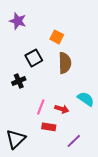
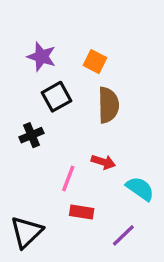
purple star: (18, 21) -> (41, 57), moved
cyan semicircle: (86, 99) -> (140, 189), moved
red arrow: (62, 109) -> (103, 162), moved

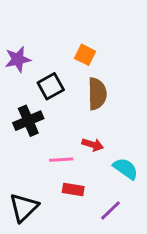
purple star: (41, 57) -> (18, 59), moved, turned -30
black cross: (31, 135) -> (28, 121), size x1.4
pink line: (68, 179) -> (61, 160), turned 65

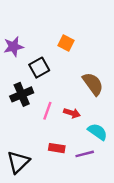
brown semicircle: (97, 94) -> (93, 84), moved, turned -35
pink line: (61, 160) -> (47, 111), moved, turned -66
purple line: (111, 210) -> (85, 154), moved, turned 30

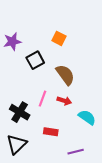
brown semicircle: (93, 84) -> (65, 75), moved
black cross: (22, 94) -> (20, 112), moved, turned -36
purple line: (85, 154) -> (76, 152), moved

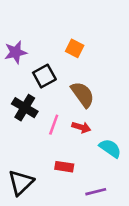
black cross: (20, 112) -> (25, 108), moved

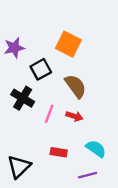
orange square: (75, 48) -> (68, 44), size x1.5
cyan semicircle: (110, 148) -> (96, 149), moved

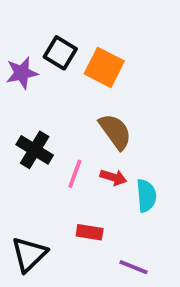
black square: (41, 69) -> (60, 53), moved, turned -30
cyan semicircle: (96, 149) -> (146, 196), moved, turned 50
purple line: (88, 175) -> (134, 267), turned 36

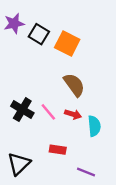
purple star: (22, 73) -> (14, 23), moved
black cross: (35, 150) -> (22, 110), moved
pink line: (75, 174) -> (48, 112), turned -60

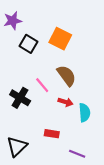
black square: (39, 34) -> (29, 44), moved
pink line: (48, 112) -> (42, 85), moved

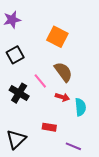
black square: (29, 44) -> (15, 55), moved, turned 30

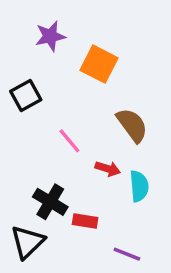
purple star: (12, 20) -> (50, 36), moved
brown semicircle: (63, 72) -> (132, 125), moved
black cross: (19, 93) -> (50, 202), moved

